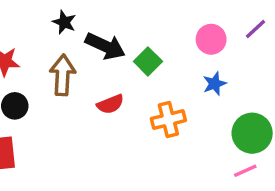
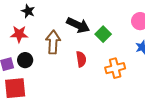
black star: (64, 22) -> (28, 11), moved
red semicircle: (110, 104) -> (81, 59), turned -77

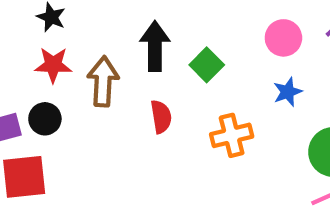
black arrow: (78, 25) -> (155, 46), turned -115
red star: (19, 34) -> (53, 65), moved

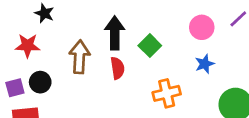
red star: (53, 65) -> (28, 46), moved
red semicircle: (161, 117) -> (117, 68), moved

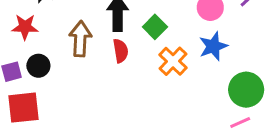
blue star: (205, 64) -> (213, 46), size x1.4
orange cross: (167, 93) -> (173, 61), moved, turned -32

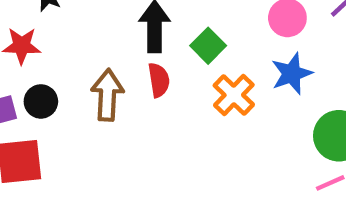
brown arrow: (80, 39) -> (107, 95), moved

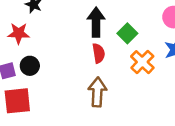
brown arrow: (107, 95) -> (97, 92), moved

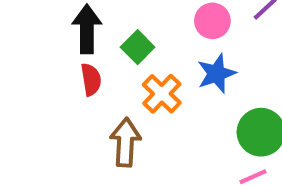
brown arrow: (97, 92) -> (125, 142), moved

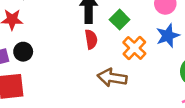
brown arrow: (125, 142) -> (112, 78), turned -84

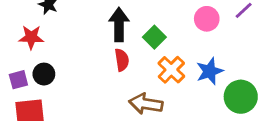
blue star: (168, 36) -> (210, 71), moved

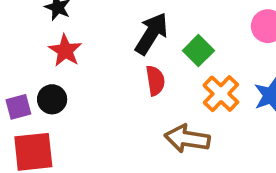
black arrow: (119, 24) -> (152, 34), turned 32
red star: (31, 37) -> (65, 51), moved, turned 30

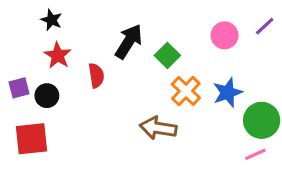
red semicircle: (155, 81) -> (96, 76), moved
purple square: (18, 107) -> (19, 88), moved

